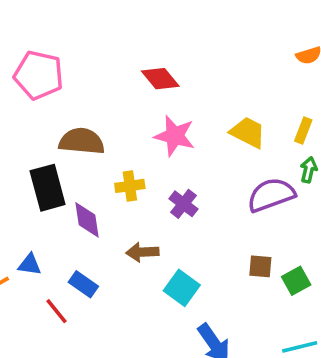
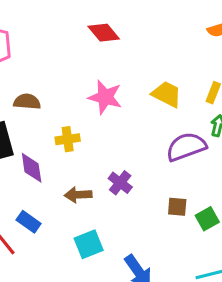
red diamond: (160, 79) -> (104, 33), moved
brown semicircle: (82, 141) -> (27, 102), size x0.7
purple cross: (183, 204) -> (120, 183), moved
cyan square: (182, 288) -> (89, 244), moved, turned 32

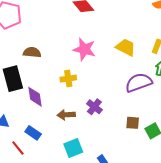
yellow cross: (68, 139) -> (68, 79), moved

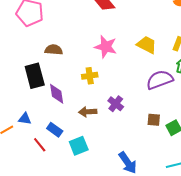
cyan square: (73, 148) -> (79, 146), moved

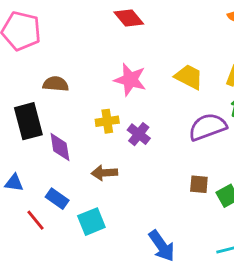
purple cross: (116, 104) -> (139, 134), moved

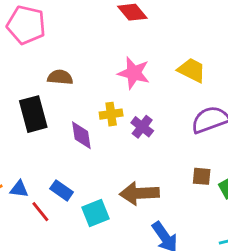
purple diamond: (60, 147) -> (81, 135), moved
brown arrow: (104, 173) -> (139, 193), moved, size x1.5
blue triangle: (14, 183) -> (19, 189), moved

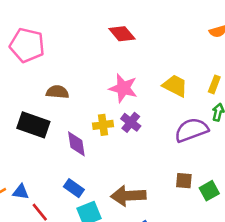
black rectangle: (33, 114) -> (33, 125), turned -56
purple cross: (142, 127) -> (131, 122), moved
blue rectangle: (62, 190) -> (74, 188), moved

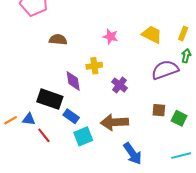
pink star: (123, 88) -> (110, 37), size x0.7
purple cross: (131, 122) -> (120, 85), moved
black rectangle: (33, 125) -> (50, 99), moved
green square: (209, 191) -> (179, 118), turned -35

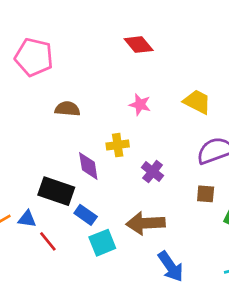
brown square: (159, 110) -> (206, 194), moved

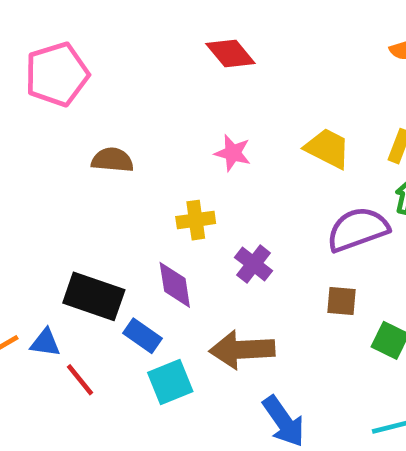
pink pentagon: (34, 57) -> (57, 74), turned -30
purple diamond: (88, 166) -> (175, 285), moved

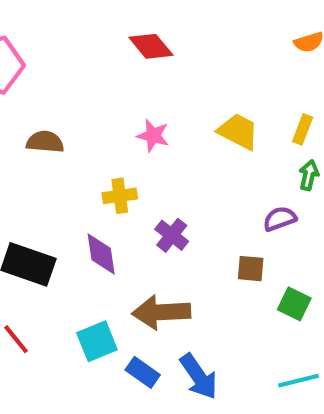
purple semicircle: (358, 229) -> (280, 219), moved, size x0.6
blue rectangle: (142, 336) -> (143, 372), moved

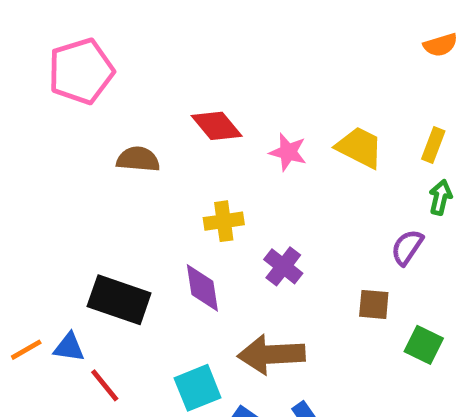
red diamond: (151, 46) -> (217, 126), moved
pink star: (153, 136) -> (288, 152), moved
purple semicircle: (280, 219) -> (407, 247), turned -36

